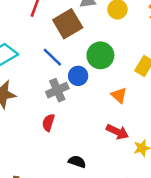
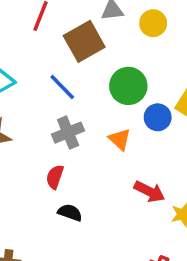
blue circle: (78, 76) -> (158, 117), moved
orange triangle: (119, 95) -> (120, 139), moved
black semicircle: (77, 162) -> (70, 213), moved

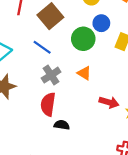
blue circle: (158, 117) -> (101, 23), moved
red semicircle: (55, 177) -> (48, 104), size x1.5

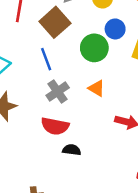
blue line: (42, 47) -> (46, 59), turned 36
red semicircle: (48, 104) -> (55, 126), turned -85

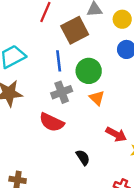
green circle: (94, 48) -> (89, 71), moved
black semicircle: (72, 150) -> (83, 157), moved, turned 35

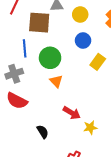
brown square: (75, 30) -> (39, 23), turned 30
gray cross: (62, 92) -> (14, 74), moved

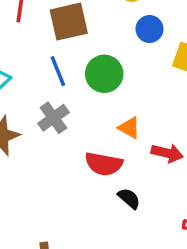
orange triangle: (56, 81) -> (129, 128), moved
red semicircle: (17, 101) -> (104, 164), moved

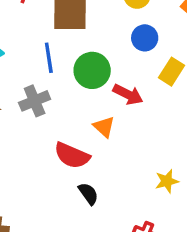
red arrow: (167, 153) -> (128, 94), moved

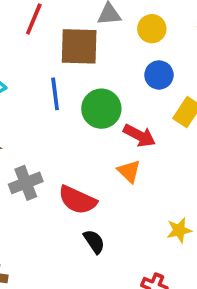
gray cross: (35, 101) -> (26, 183), moved
orange triangle: (104, 127) -> (129, 171), moved

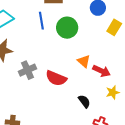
red arrow: (139, 136) -> (101, 71), moved
black semicircle: (94, 242) -> (84, 101), moved

